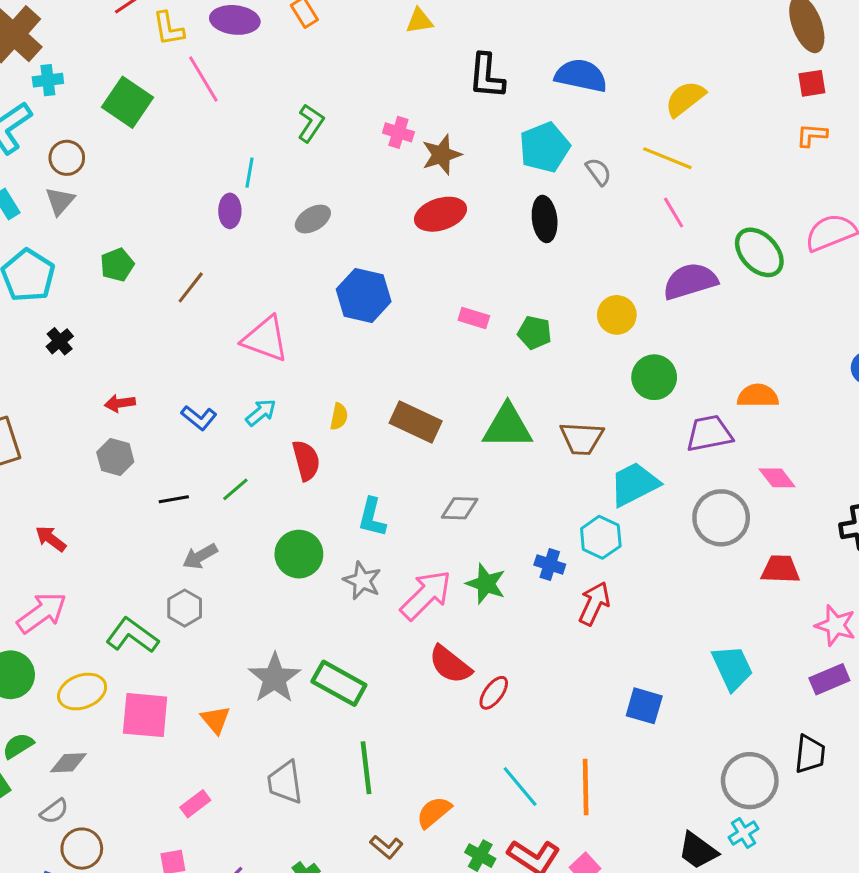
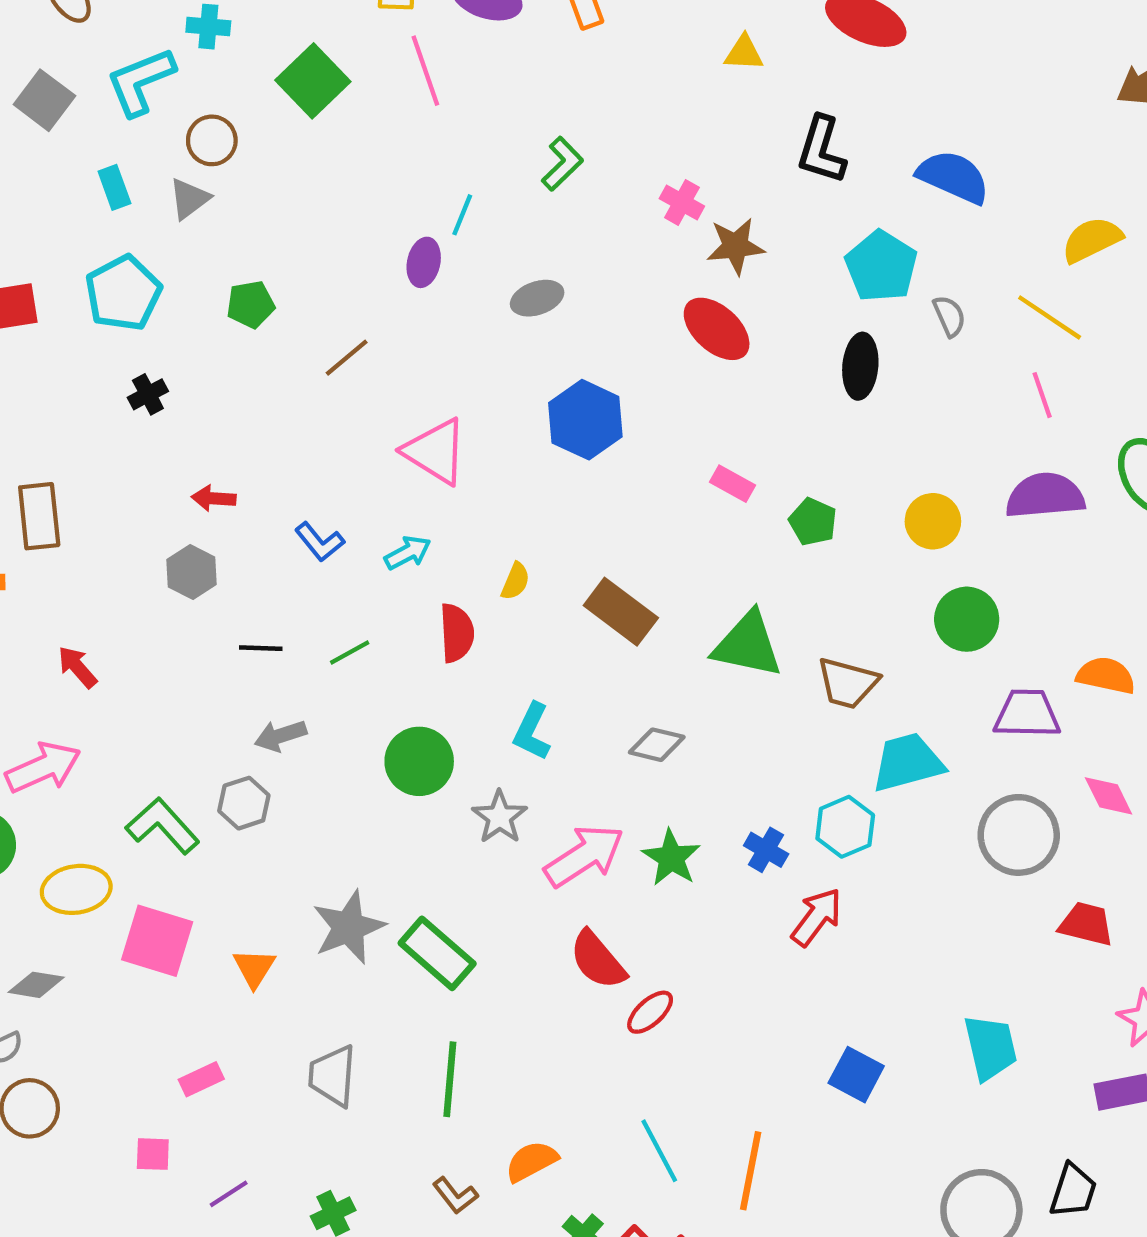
cyan pentagon: (545, 147) -> (881, 266), turned -30
red ellipse: (440, 214) -> (717, 329), turned 48

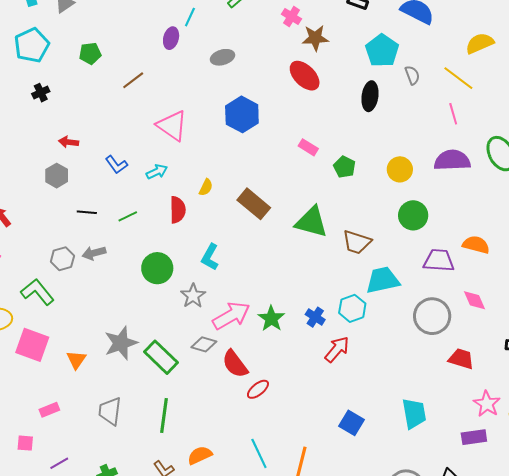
gray diamond: (657, 745) -> (204, 344), moved
gray hexagon: (244, 803) -> (62, 259), moved

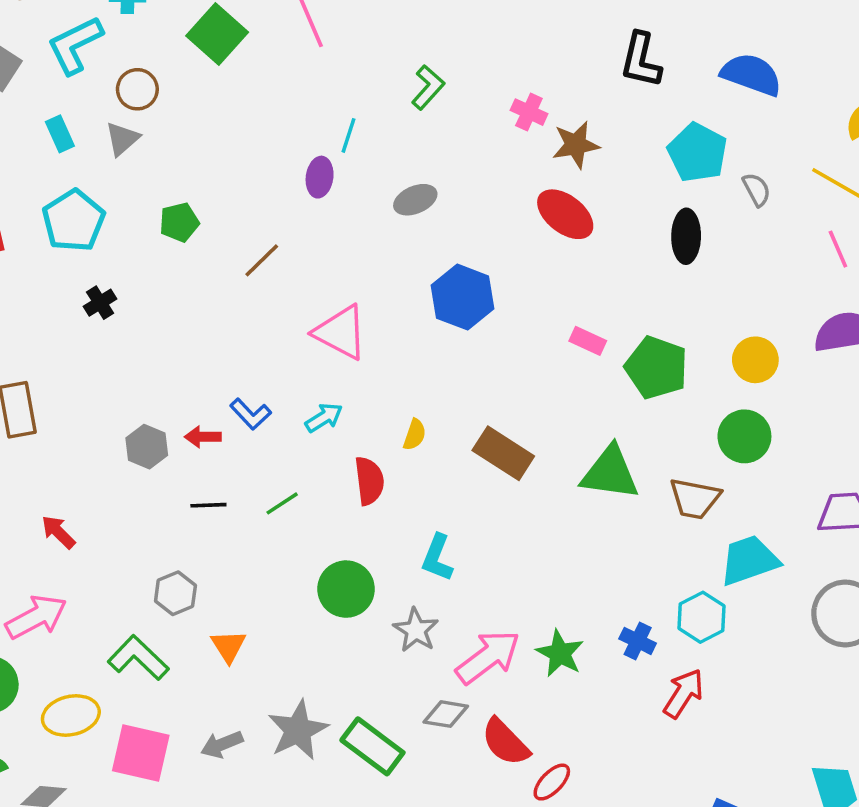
red arrow: (69, 142) -> (203, 437), moved
green pentagon: (344, 167) -> (656, 368), size x1.6
green circle: (413, 215) -> (744, 436), moved
gray arrow: (94, 253) -> (222, 744), moved
orange triangle: (76, 360) -> (228, 646), moved

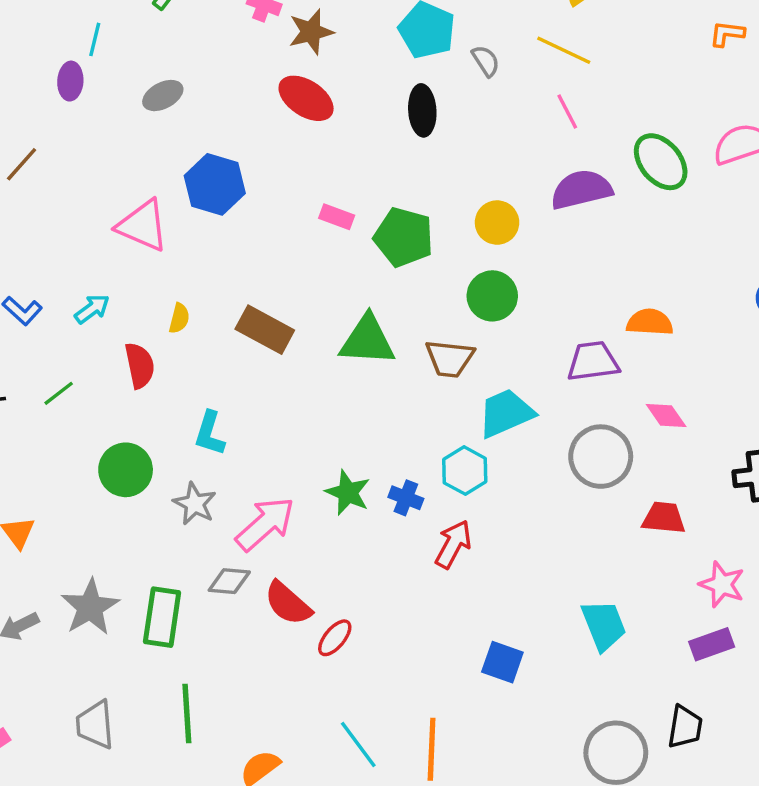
pink triangle: (341, 332) -> (143, 226), moved
green star: (560, 653) -> (348, 493), moved
green rectangle: (372, 746) -> (162, 617), turned 66

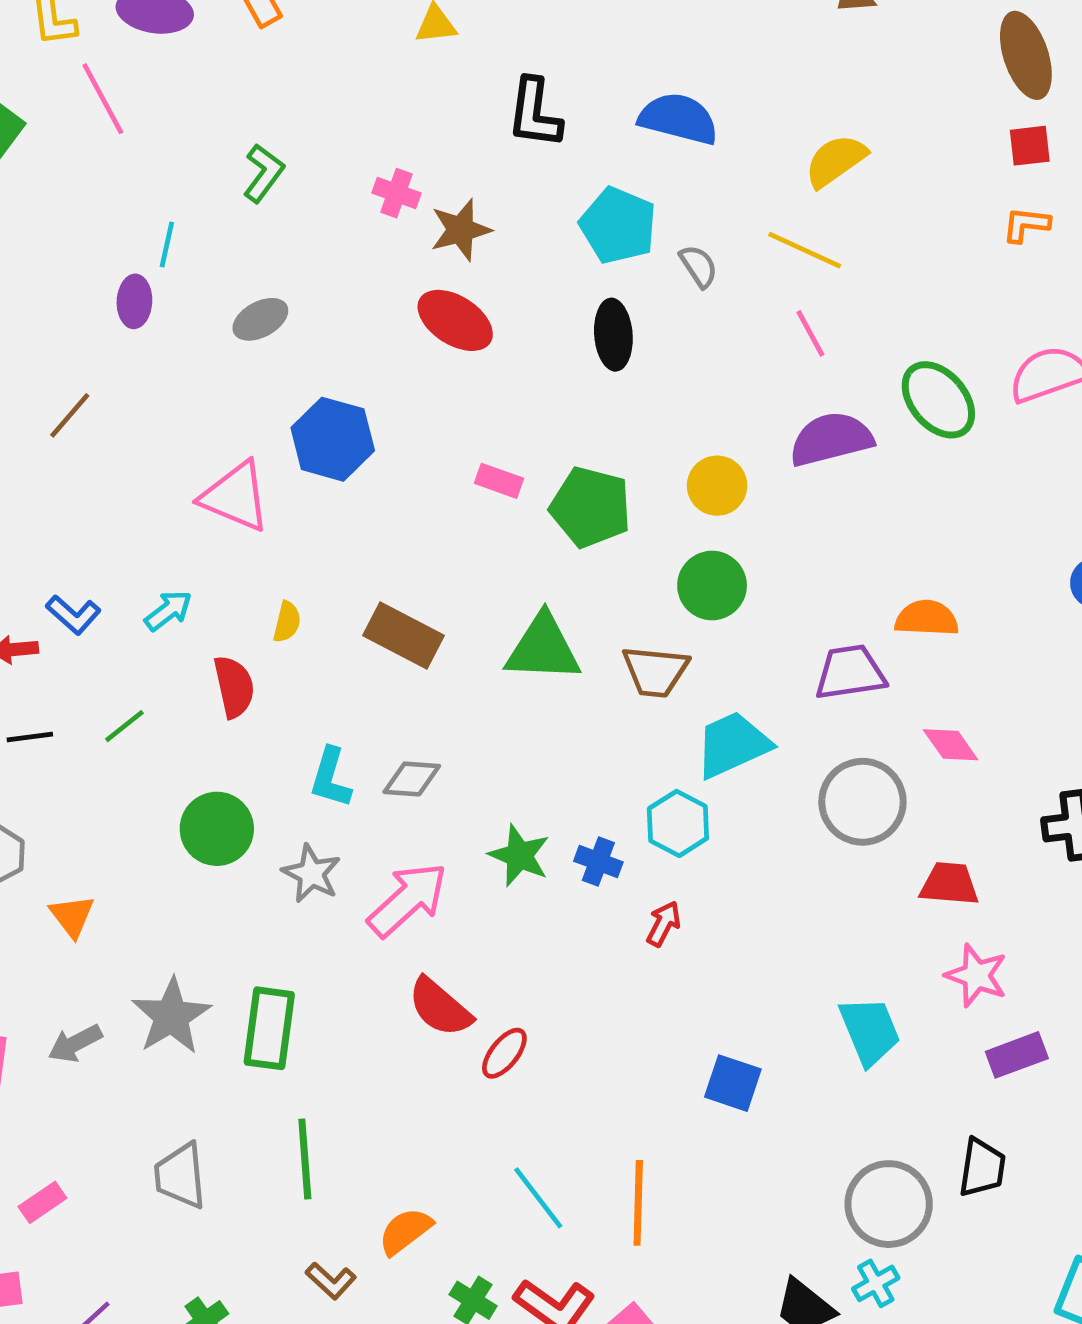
red arrow: (453, 544) -> (664, 924), size x0.7
gray diamond: (229, 581) -> (412, 779), moved
pink star: (722, 584) -> (976, 975), moved

